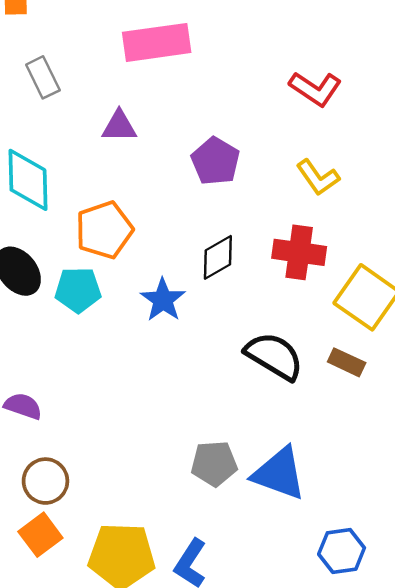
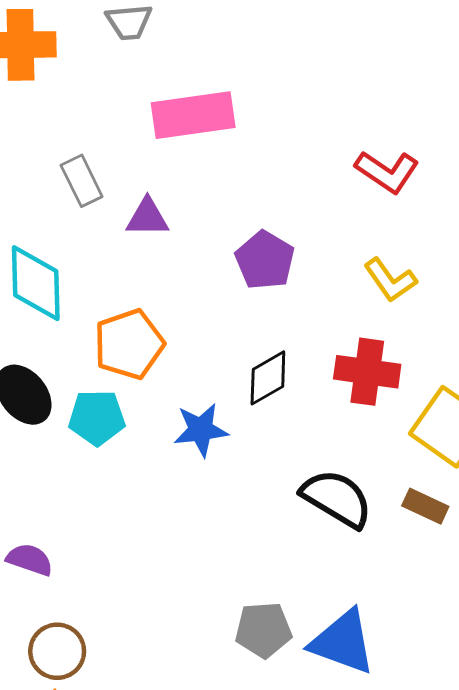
gray rectangle: (43, 77) -> (82, 181), moved
blue star: (163, 300) -> (201, 430), turned 30

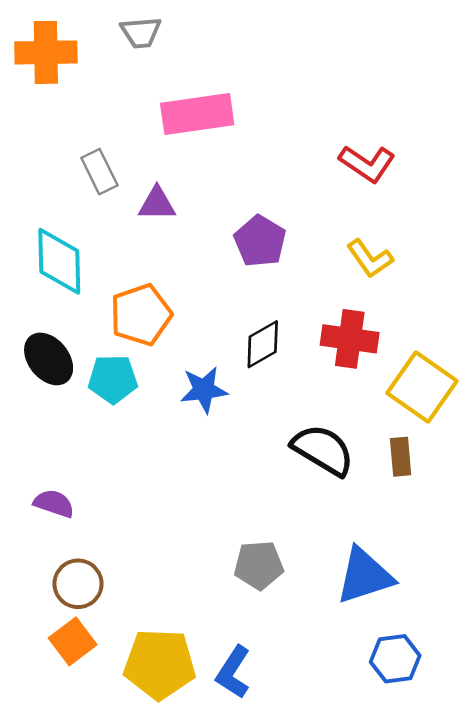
brown rectangle: (425, 506) -> (401, 457), turned 60
blue triangle: (343, 642) -> (364, 576), moved, turned -38

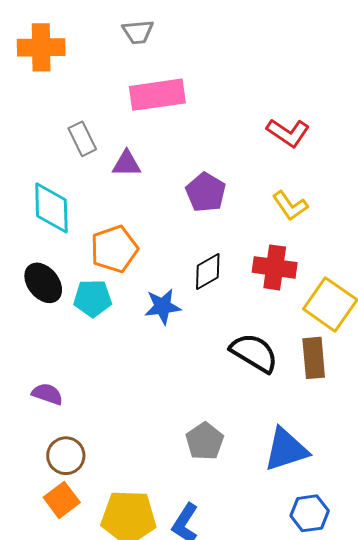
gray trapezoid: (141, 32) -> (138, 32), moved
brown rectangle: (401, 457) -> (314, 358), size x1.4
gray pentagon: (259, 565) -> (205, 441), turned -30

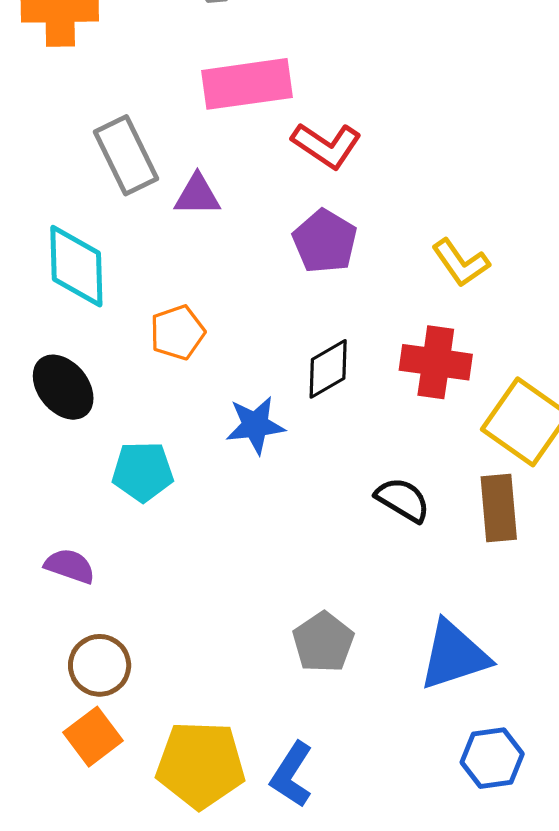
red L-shape: (288, 133) -> (326, 145), moved
gray rectangle: (82, 139) -> (126, 155), size x1.4
orange pentagon: (114, 249) -> (177, 332), size x0.7
cyan pentagon: (93, 298) -> (143, 472), moved
black semicircle: (254, 353) -> (403, 500), size x0.7

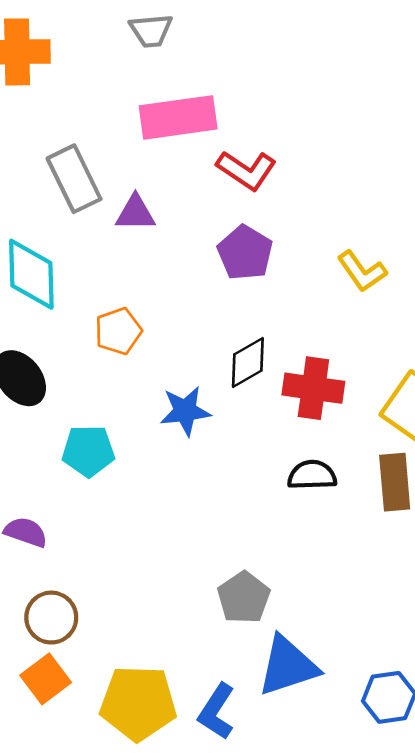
red cross: (436, 362) -> (313, 388), moved
black semicircle: (403, 500) -> (312, 475), turned -33
blue triangle: (454, 655) -> (288, 666), moved

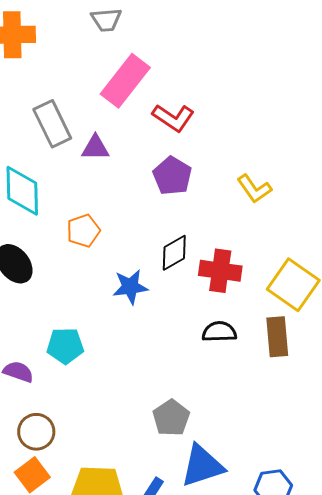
pink rectangle: (178, 117) -> (125, 81), turned -44
cyan pentagon: (88, 451) -> (65, 346), moved

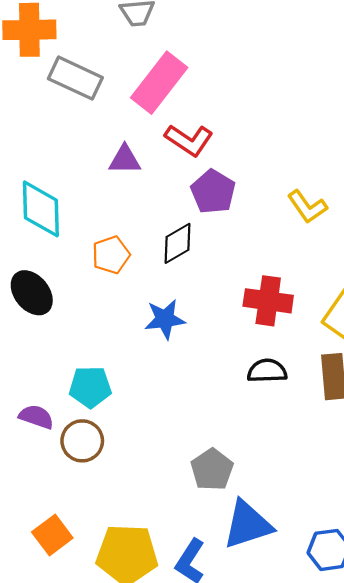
red L-shape: (173, 118) -> (189, 140), moved
gray rectangle: (52, 124) -> (75, 78), moved, turned -39
black diamond: (174, 253) -> (177, 243), moved
brown circle: (36, 432) -> (82, 441), moved

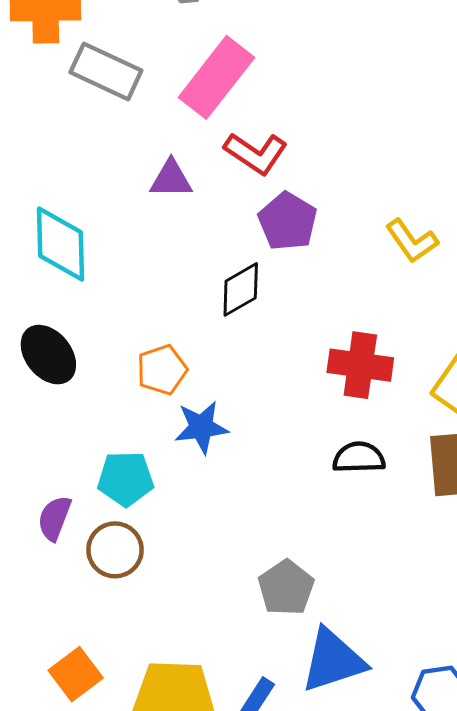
orange pentagon: (111, 255) -> (162, 370), moved
blue star: (165, 319) -> (201, 427), moved
purple semicircle: (36, 417) -> (54, 518), turned -88

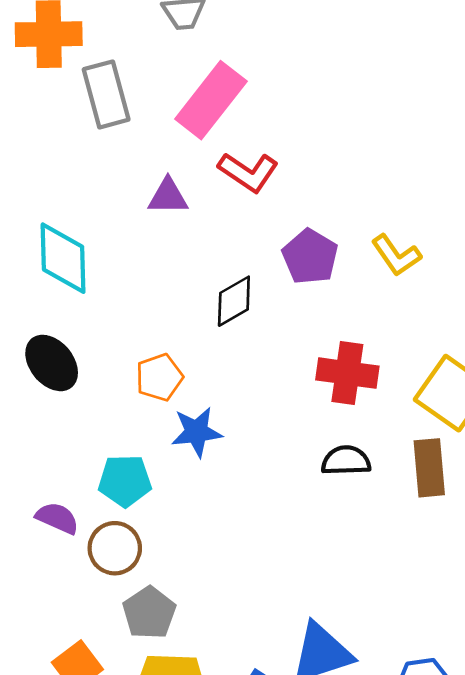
gray rectangle: (106, 71) -> (106, 94), turned 50
purple pentagon: (288, 221) -> (310, 257), moved
purple semicircle: (54, 518) -> (57, 518), turned 93
gray pentagon: (286, 588) -> (149, 613), moved

